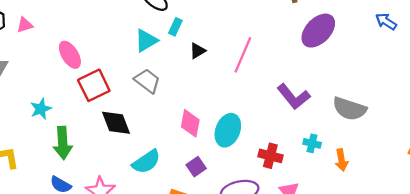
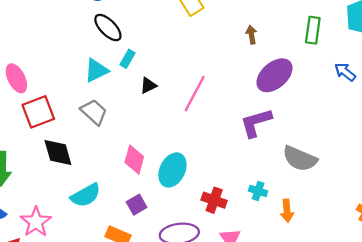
purple L-shape: (294, 97) -> (256, 123), moved, turned 108

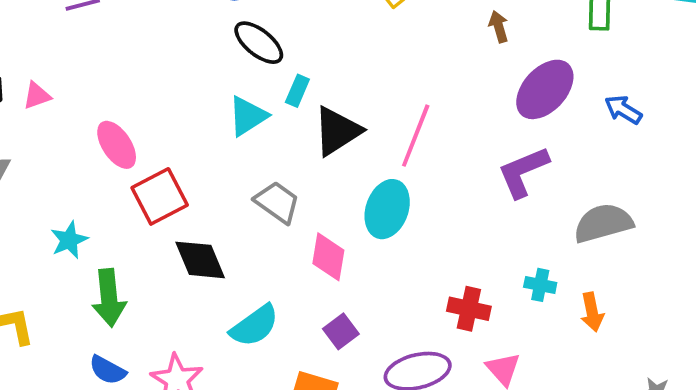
blue arrow: (345, 72) -> (623, 110), moved
black triangle: (148, 85) -> (337, 131), size x1.8
gray trapezoid: (94, 112) -> (277, 202), moved
gray semicircle: (300, 159) -> (603, 223), turned 148
cyan ellipse: (172, 170) -> (387, 209), moved

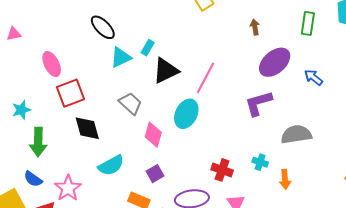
black ellipse: (259, 43) -> (103, 27), moved

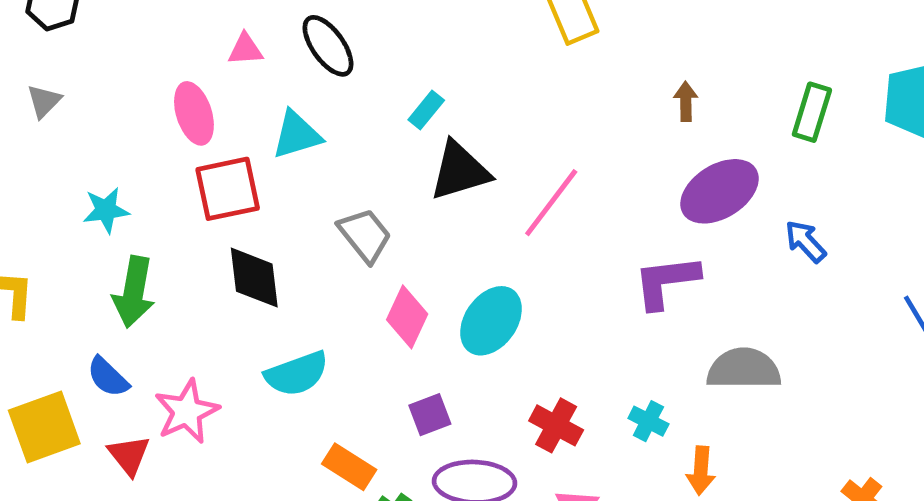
pink triangle: (14, 34) -> (245, 49), moved
cyan triangle: (121, 57) -> (297, 135), moved
cyan ellipse: (186, 114) -> (491, 321), moved
purple square: (155, 174) -> (430, 415), moved

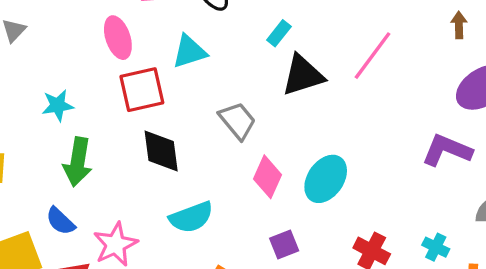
pink line: (551, 203) -> (372, 56), moved
purple L-shape: (666, 282) -> (447, 150), turned 30

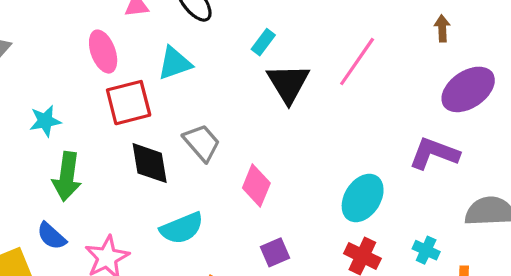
black triangle: (303, 75) -> (288, 83), turned -42
gray trapezoid: (237, 121) -> (202, 143), moved
cyan ellipse: (326, 179) -> (363, 198), moved

